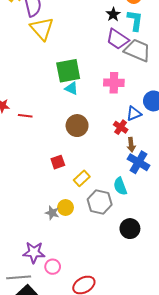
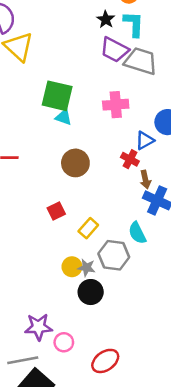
green square: (68, 71) -> (57, 96), turned 30
gray star: (52, 213) -> (86, 268), moved
black circle: (130, 229) -> (91, 292), moved

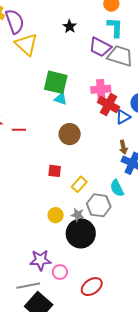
black star: (106, 19) -> (70, 26), moved
red cross: (130, 159) -> (109, 105), moved, size x1.5
red square: (56, 211) -> (55, 171), turned 32
yellow circle: (72, 267) -> (56, 215), moved
black circle: (91, 292) -> (81, 233), size x1.5

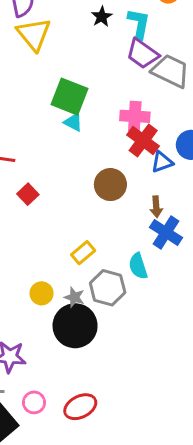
cyan L-shape: (115, 27) -> (139, 24), moved
brown circle: (70, 134) -> (110, 185), moved
red square: (55, 171) -> (28, 194), moved, turned 32
pink circle: (60, 272) -> (34, 402), moved

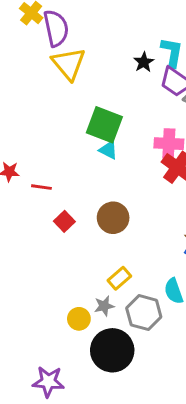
black star: (102, 17) -> (144, 62), moved
brown circle: (110, 185) -> (113, 218), moved
gray star: (74, 297) -> (104, 306), moved, turned -30

